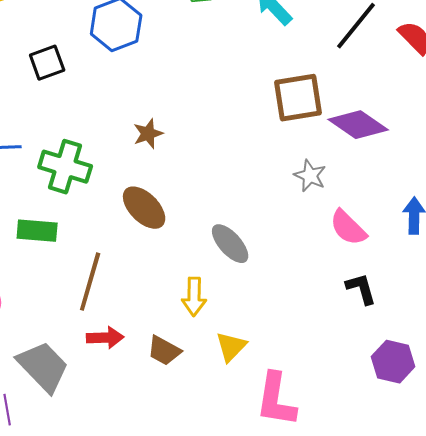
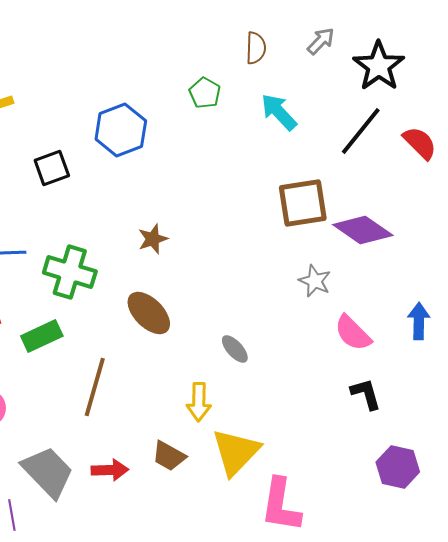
green rectangle: (37, 231) -> (42, 336), turned -30
gray ellipse: (230, 244) -> (235, 349), size x0.7
red arrow: (105, 338) -> (110, 470), moved
yellow triangle: (231, 347) -> (236, 452), size x1.6

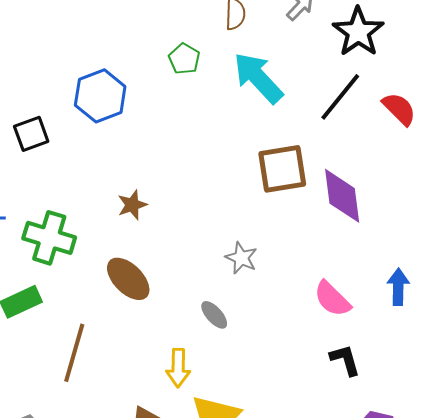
cyan arrow: (279, 112) -> (258, 78), size x1.4
purple diamond: (363, 230) -> (342, 196), turned 48
gray star: (315, 281) -> (241, 258), moved

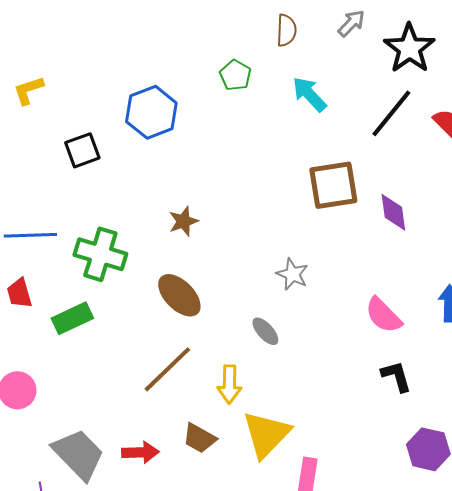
cyan arrow: (258, 78) -> (309, 94), size x0.7
purple diamond: (342, 196) -> (393, 212), size x0.7
brown line: (74, 353) -> (167, 369), moved, turned 30

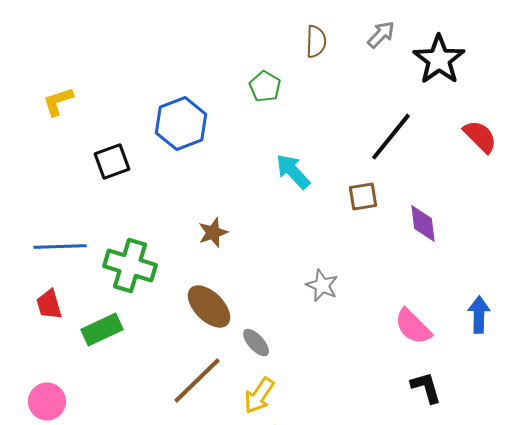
cyan arrow: (309, 94) -> (293, 172), moved
black line: (391, 113) -> (391, 137), moved
brown square: (333, 185) -> (363, 197), size x0.6
gray ellipse: (265, 331) -> (256, 343), moved
yellow arrow: (229, 384) -> (259, 396), turned 33

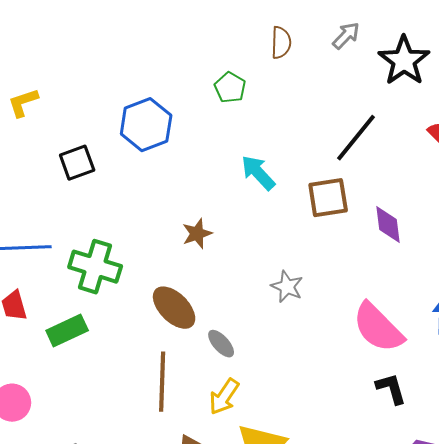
brown square: (363, 197) -> (328, 198), size x1.4
brown star: (213, 233) -> (197, 234), moved
pink semicircle: (413, 327) -> (378, 328), size x1.4
brown line: (197, 381) -> (162, 382), turned -44

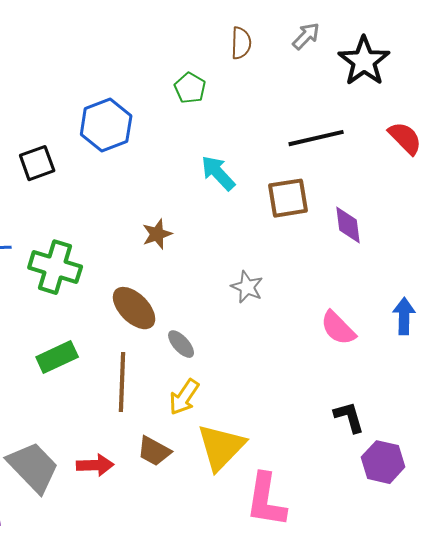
black line: (356, 138) -> (316, 138), turned 38
pink semicircle: (378, 328) -> (338, 328), size x0.7
green rectangle: (67, 331) -> (57, 357), moved
black L-shape: (391, 389) -> (349, 417), moved

